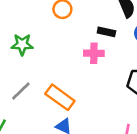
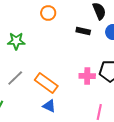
pink cross: (94, 53) -> (87, 76), moved

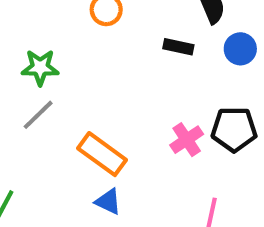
pink cross: (87, 76) -> (187, 140), turned -35
gray line: (15, 78) -> (38, 115), moved

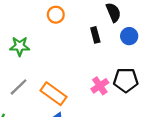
black rectangle: (178, 47) -> (95, 35), turned 63
gray line: (38, 115) -> (19, 87), moved

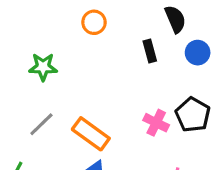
black pentagon: (126, 80) -> (193, 115), turned 30
pink cross: (100, 86) -> (156, 123), turned -30

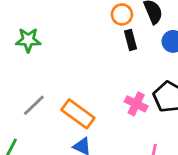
orange circle: (94, 22) -> (122, 14), moved
green star: (43, 67) -> (28, 40), moved

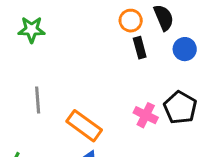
green star: (28, 40) -> (32, 30), moved
gray line: (34, 105) -> (38, 100), moved, turned -50

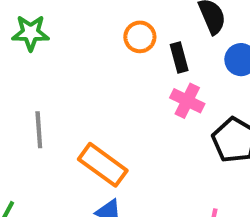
orange circle: (131, 21) -> (140, 37), moved
pink cross: (146, 115) -> (187, 101), moved

